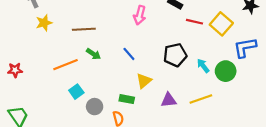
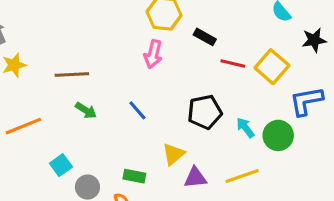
orange line: (66, 65) -> (23, 126), moved
yellow triangle: (144, 81) -> (173, 154), moved

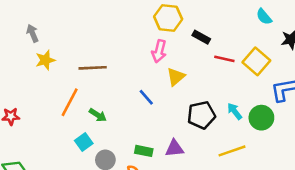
green arrow: (86, 110) -> (98, 115), moved
black pentagon: (205, 112) -> (201, 115), moved
orange line: (23, 126) -> (70, 102), moved, turned -40
yellow triangle: (173, 154) -> (176, 77), moved
purple triangle: (195, 178) -> (174, 148), moved

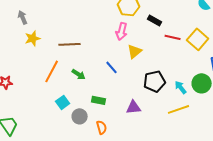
cyan arrow: (235, 111) -> (181, 87), moved
green arrow: (98, 115) -> (79, 74), moved
green rectangle: (144, 151) -> (99, 100), moved

